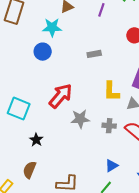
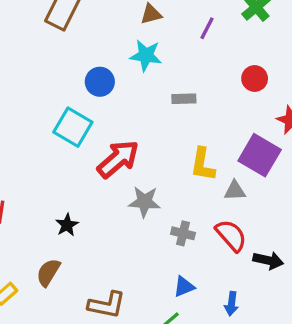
cyan star: (52, 27) -> (146, 55), moved
cyan square: (19, 109) -> (73, 127), moved
gray cross: (109, 126) -> (183, 233), moved

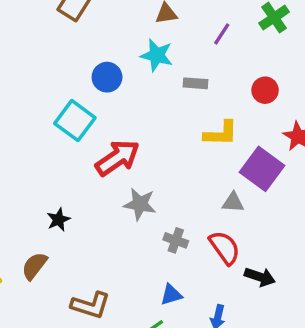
gray rectangle: (184, 99) -> (196, 83), moved
yellow L-shape: (203, 164) -> (221, 134), moved, turned -104

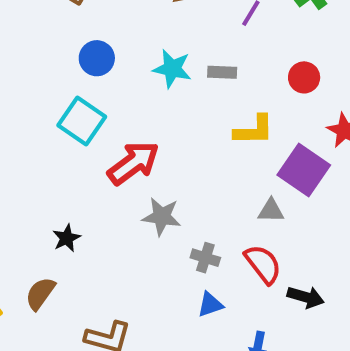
cyan star: (157, 55) -> (172, 69), moved
blue circle: (107, 77) -> (97, 58), moved
blue triangle: (171, 295) -> (210, 304), moved

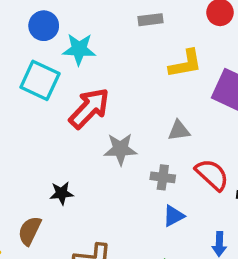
cyan star: (172, 69) -> (79, 49), moved
gray triangle: (271, 211) -> (179, 130), moved
black star: (67, 238) -> (62, 193), moved, turned 30

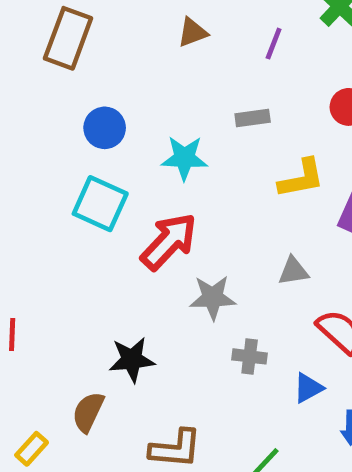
cyan star: (79, 49) -> (184, 158), moved
gray cross: (163, 177) -> (250, 356), moved
black star: (62, 193) -> (132, 360), size x1.4
blue triangle: (173, 216) -> (308, 388), moved

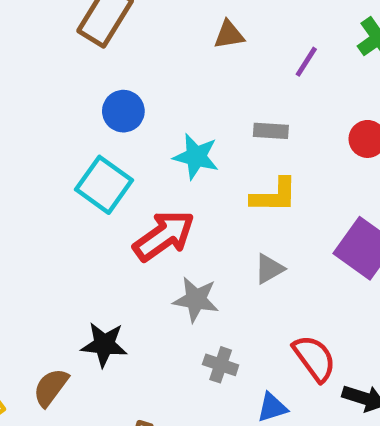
yellow L-shape: (301, 178) -> (274, 196), moved
gray triangle: (293, 271) -> (269, 269), moved, turned -32

